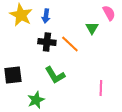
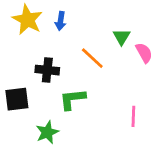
pink semicircle: (109, 13) -> (144, 53), moved
black cross: (47, 42) -> (47, 70), moved
green L-shape: (55, 75) -> (72, 99), turned 115

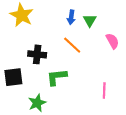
blue arrow: (61, 21) -> (71, 17), moved
green triangle: (122, 37) -> (90, 20), moved

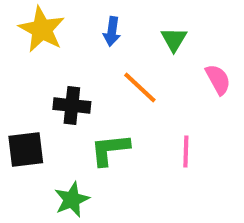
blue arrow: (71, 17) -> (112, 31), moved
pink line: (104, 91) -> (186, 152), moved

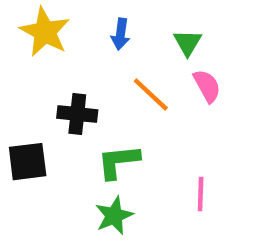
pink semicircle: (218, 79) -> (207, 86), moved
pink line: (186, 152) -> (201, 194), moved
green star: (72, 200) -> (114, 216), moved

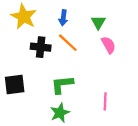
orange line: (151, 95) -> (68, 43), moved
black cross: (77, 114) -> (41, 47), moved

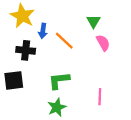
blue arrow: (63, 18) -> (43, 31), moved
black cross: (41, 47) -> (26, 50), moved

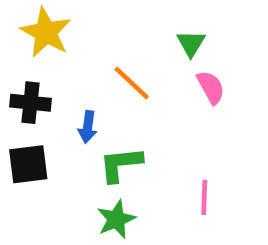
blue arrow: (43, 31) -> (88, 127), moved
black cross: (26, 50) -> (30, 103), moved

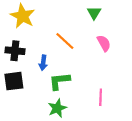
green triangle: (191, 43) -> (94, 13), moved

